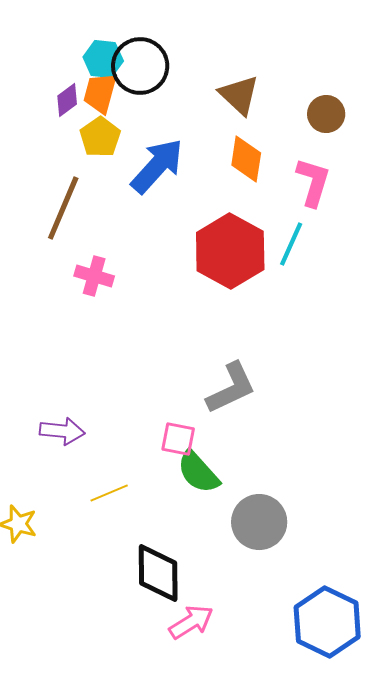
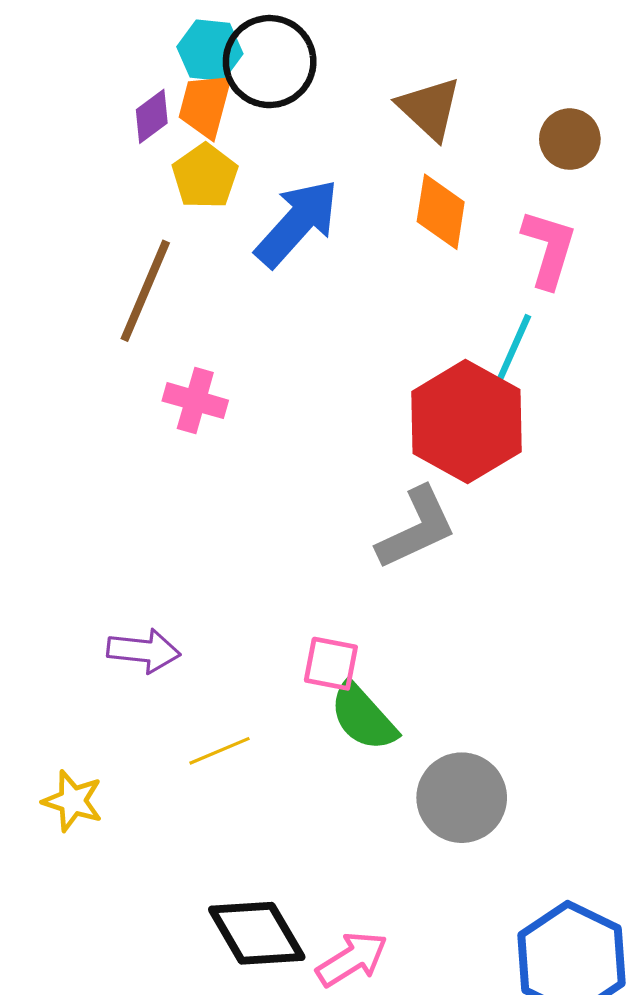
red hexagon: (230, 251) -> (467, 422), moved
gray L-shape: (231, 388) -> (416, 528), moved
black diamond: (158, 573) -> (257, 933), moved, turned -30

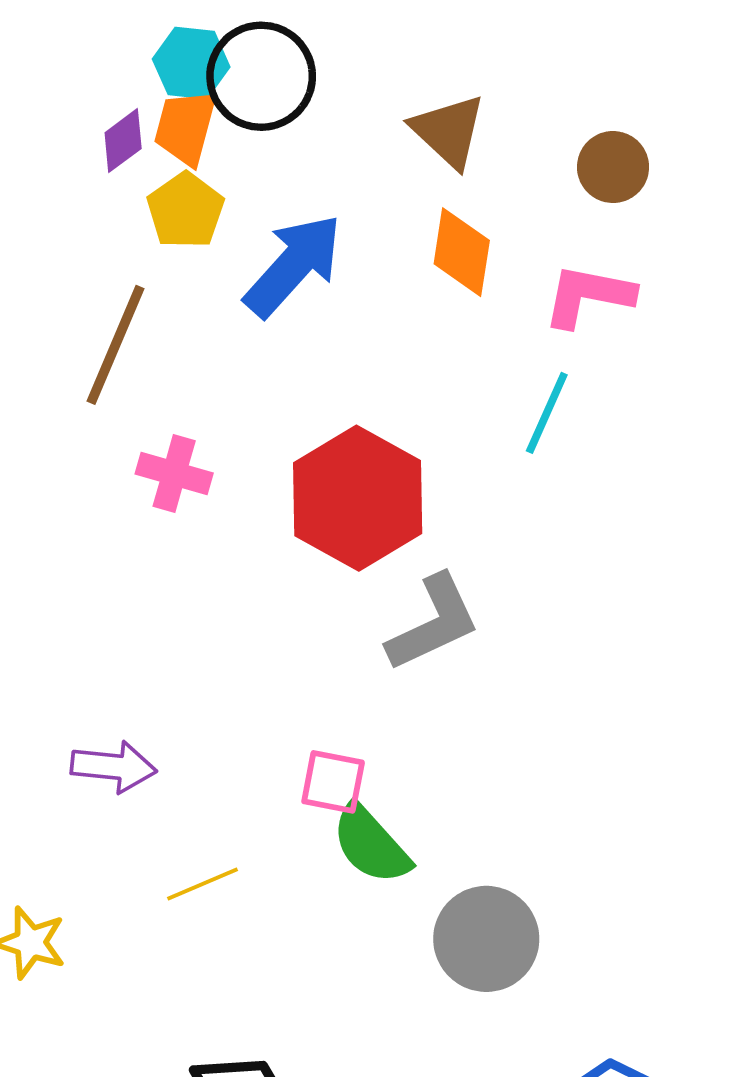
pink L-shape: (549, 249) -> (588, 296), turned -96
red hexagon: (467, 422) -> (358, 498), moved

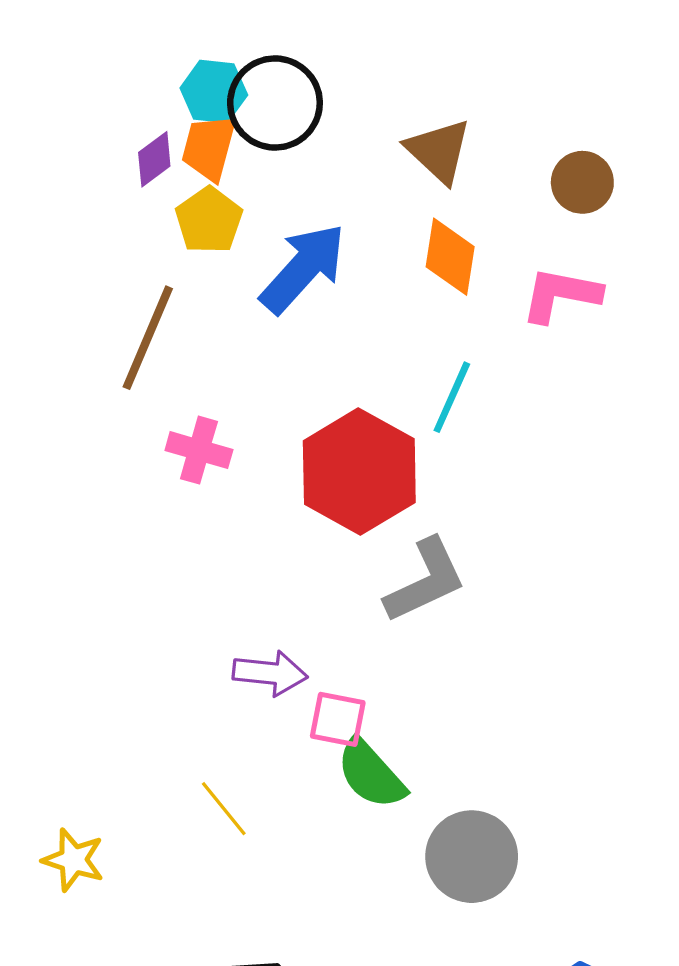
cyan line: (547, 413) -> (452, 397), moved
purple arrow: (114, 767) -> (270, 673), moved
yellow line: (203, 884) -> (224, 809), turned 74

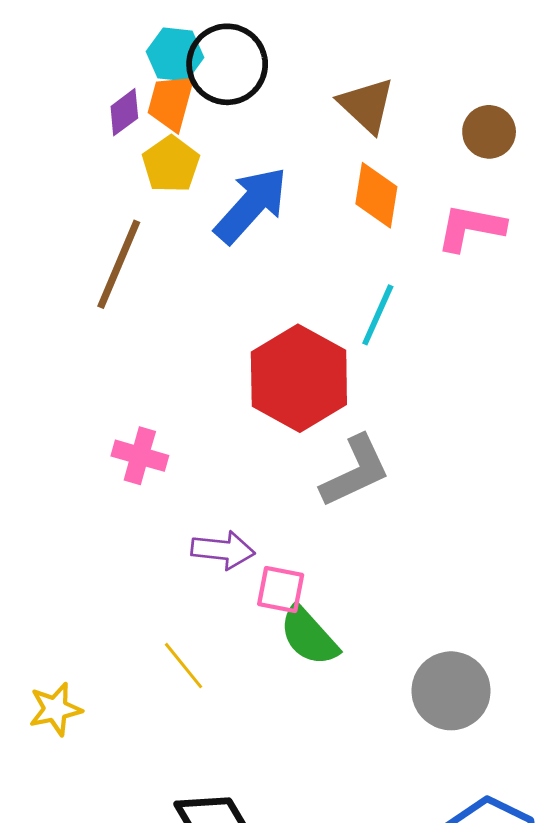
pink cross: (199, 450) -> (140, 456), moved
gray circle: (472, 857) -> (451, 691), moved
yellow star: (73, 860) -> (55, 709), turned -30

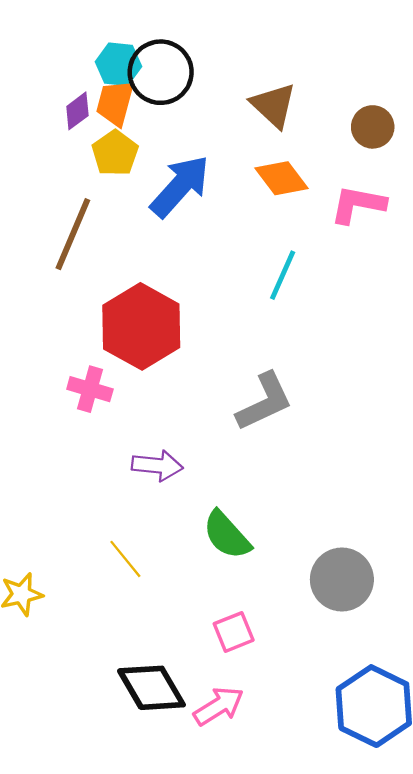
orange diamond: (376, 195) -> (281, 178), turned -46
red hexagon: (299, 378) -> (141, 326), moved
pink square: (281, 589) -> (234, 632), moved, turned -33

